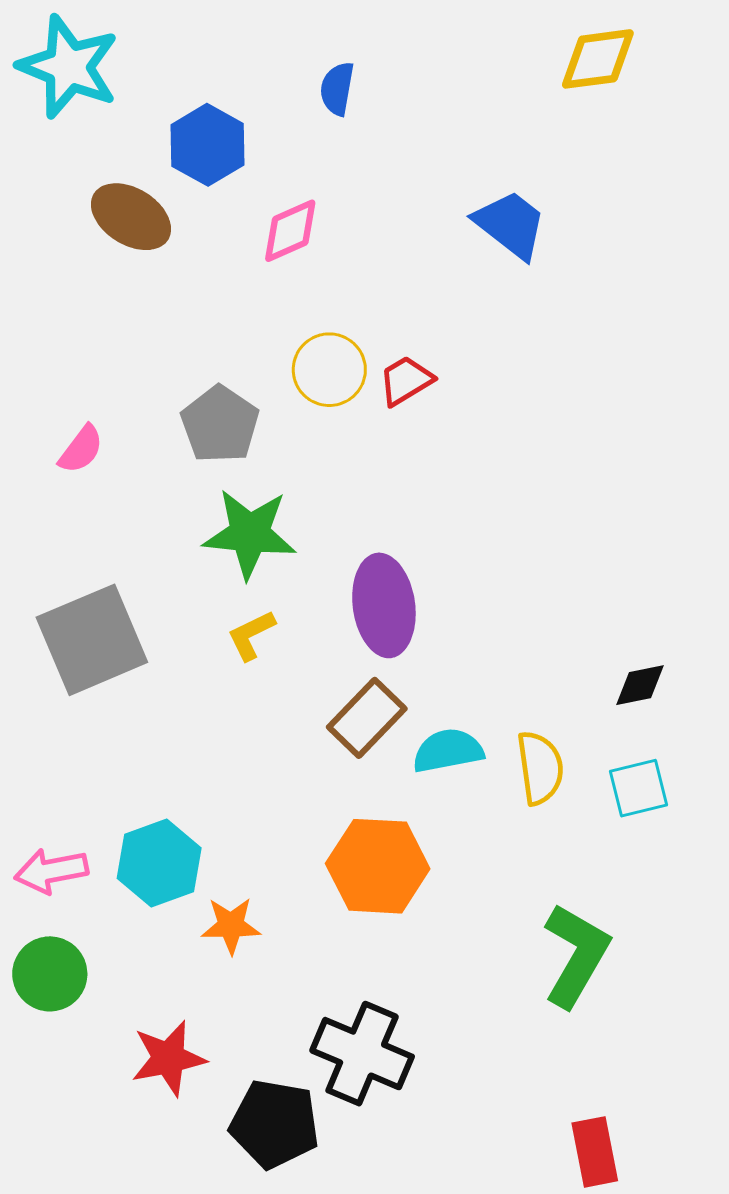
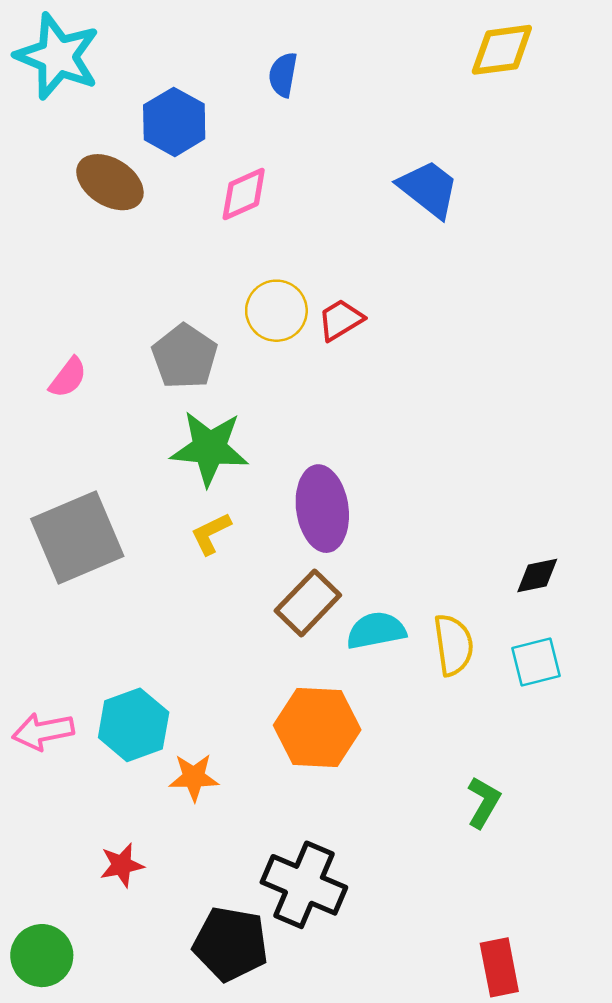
green L-shape: (576, 955) -> (484, 802), size x0.6
green circle: (50, 974) -> (42, 956), moved
red star: (168, 1058) -> (122, 865), moved, size x0.7

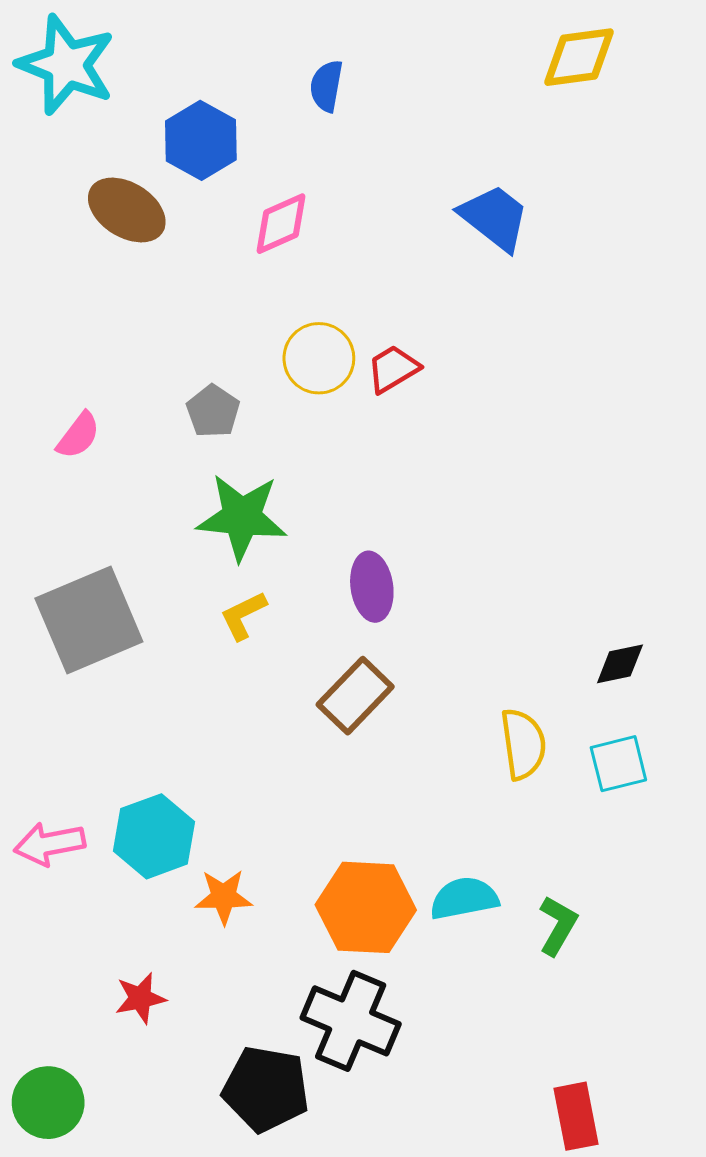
gray pentagon: (185, 357) -> (213, 411), size x0.7
purple ellipse: (322, 509) -> (372, 587), size x0.7
cyan semicircle: (376, 630) -> (464, 898), moved
orange hexagon: (317, 727) -> (366, 907), moved

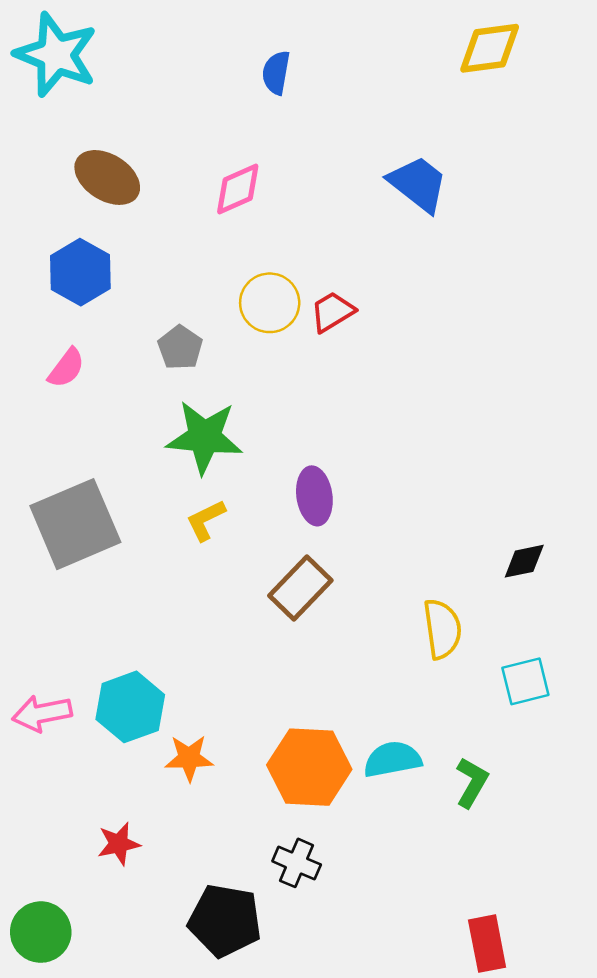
blue hexagon: (201, 140) -> (80, 272), moved
cyan square: (618, 764) -> (525, 681), moved
black cross: (351, 1021) -> (297, 863), size x0.6

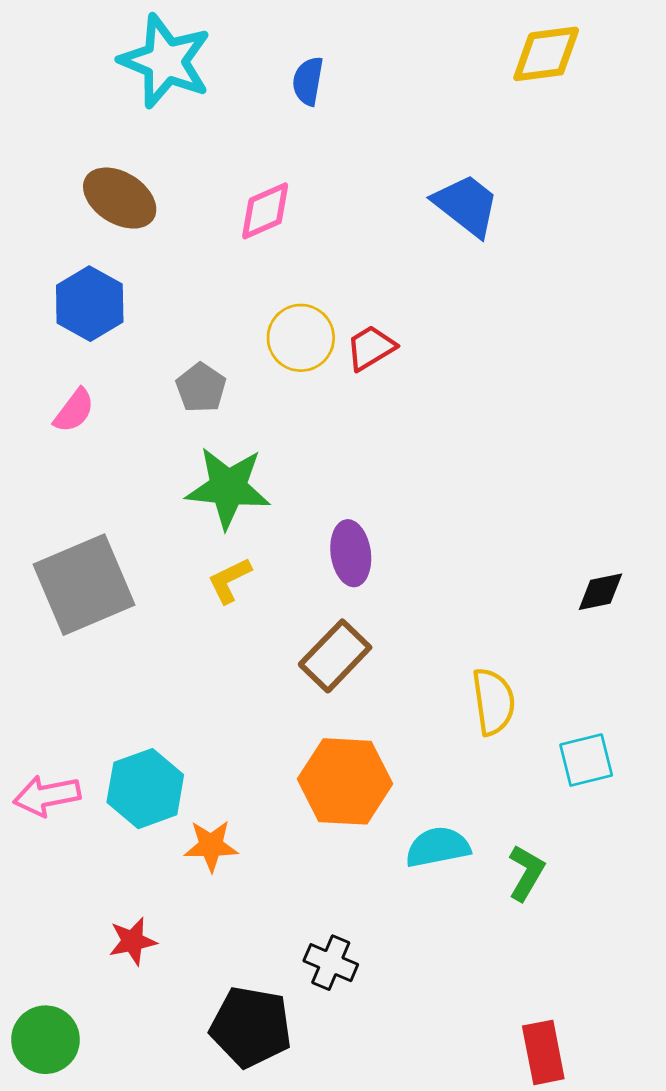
cyan star: (56, 55) -> (165, 61), moved
black diamond: (524, 561) -> (600, 592), moved
orange hexagon: (309, 767) -> (345, 781), moved

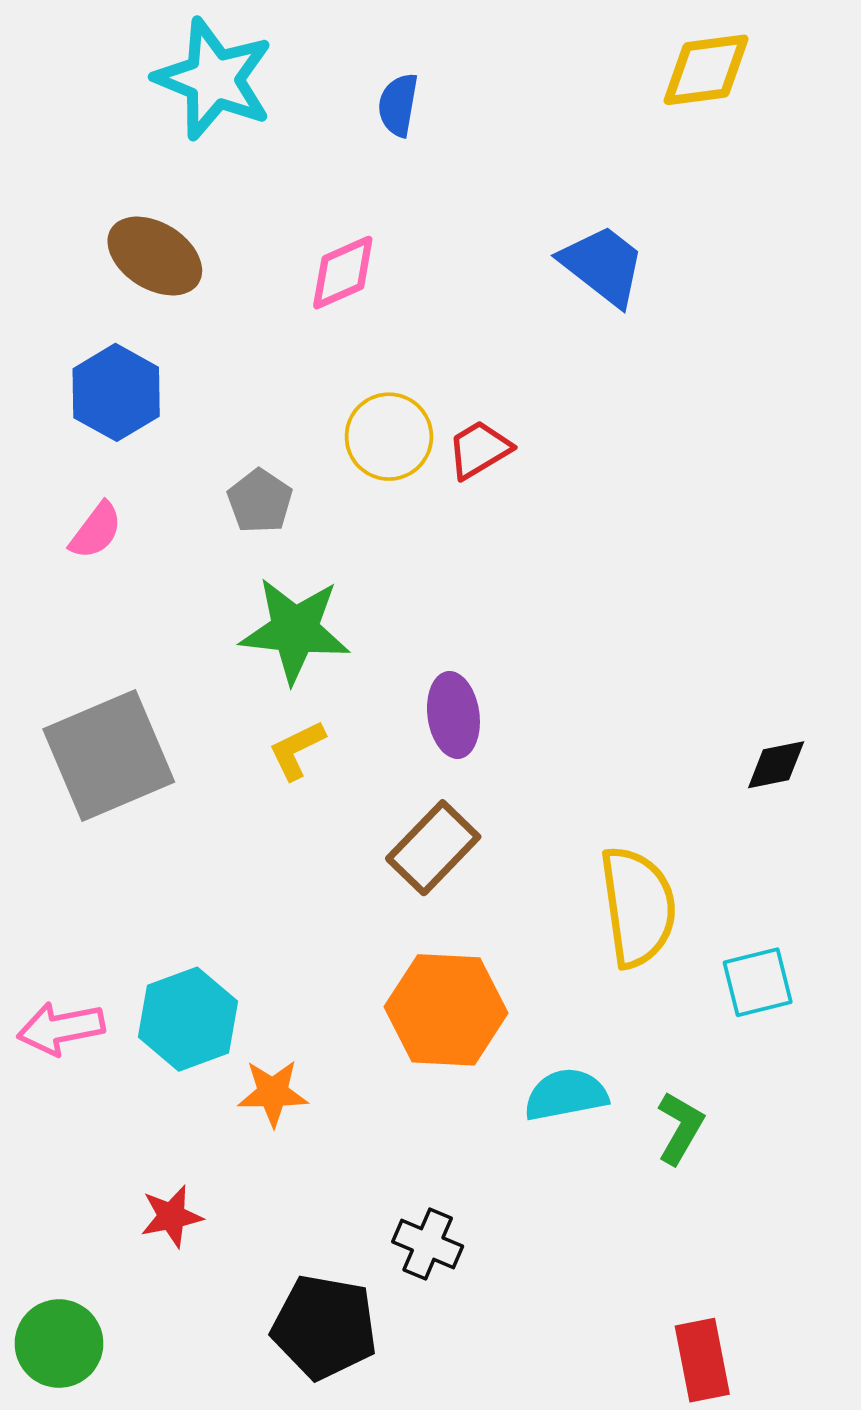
yellow semicircle: (493, 702) -> (638, 907), size x1.4

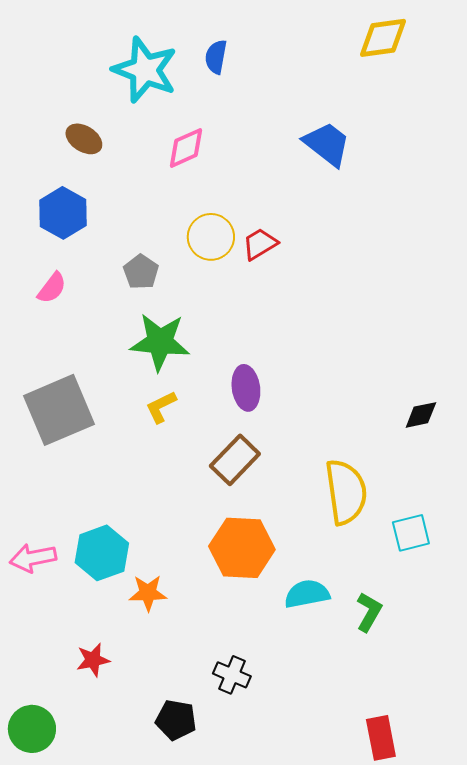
cyan star: (214, 79) -> (145, 70), moved
brown ellipse: (155, 256) -> (84, 139), size x0.7
black pentagon: (324, 1327) -> (176, 720), size x0.7

